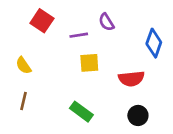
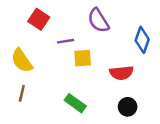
purple semicircle: (106, 22) -> (98, 20), size x1.5
purple line: (79, 35) -> (66, 41), moved
yellow semicircle: (23, 65) -> (22, 61), size x1.5

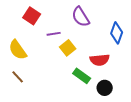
yellow square: (83, 58) -> (68, 48), turned -35
brown line: (22, 93) -> (18, 77), turned -56
green rectangle: (75, 103) -> (82, 76), moved

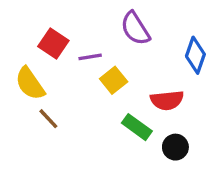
red square: (32, 16) -> (53, 43), moved
brown line: (18, 77) -> (48, 119), moved

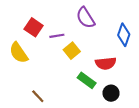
brown line: (48, 119) -> (38, 96), moved

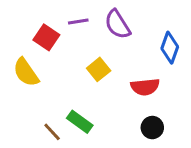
purple line: (57, 36) -> (78, 21), moved
green rectangle: (87, 80) -> (80, 122), moved

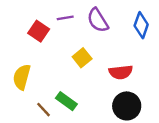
blue diamond: (170, 48) -> (141, 25), moved
yellow semicircle: (26, 72) -> (22, 77), moved, turned 50
black circle: (152, 128) -> (127, 106), size x1.5

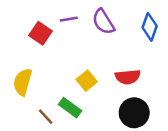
yellow square: (82, 58) -> (87, 81), moved

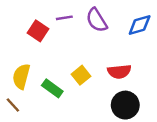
blue diamond: (150, 27) -> (140, 25), turned 55
green rectangle: (70, 108) -> (52, 88), moved
brown line: (46, 117) -> (13, 105), moved

